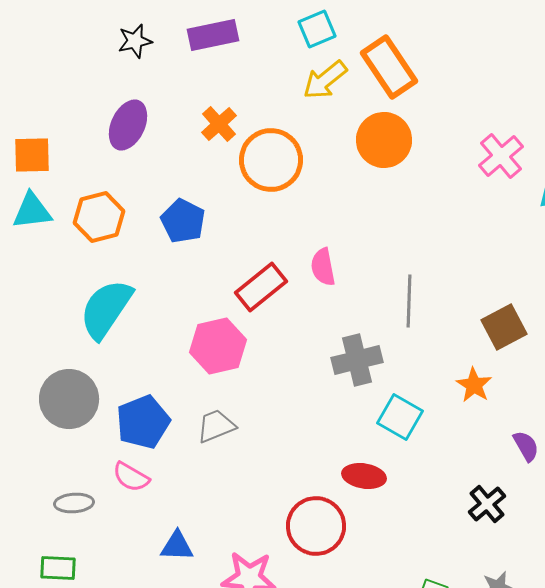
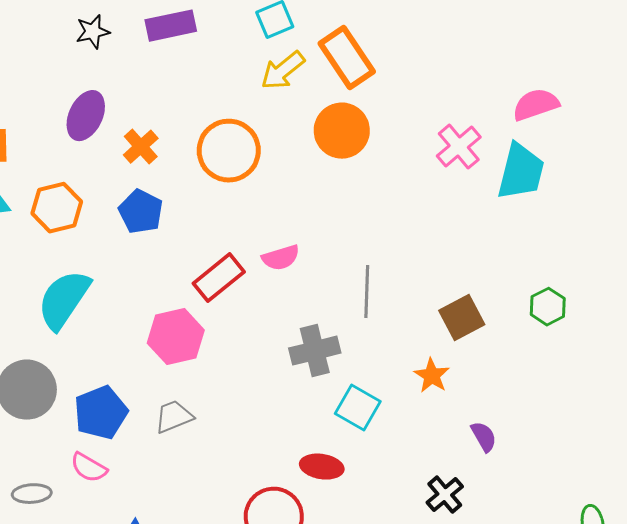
orange cross: (219, 124) -> (141, 147), moved
pink semicircle: (323, 267) -> (281, 258), turned -96

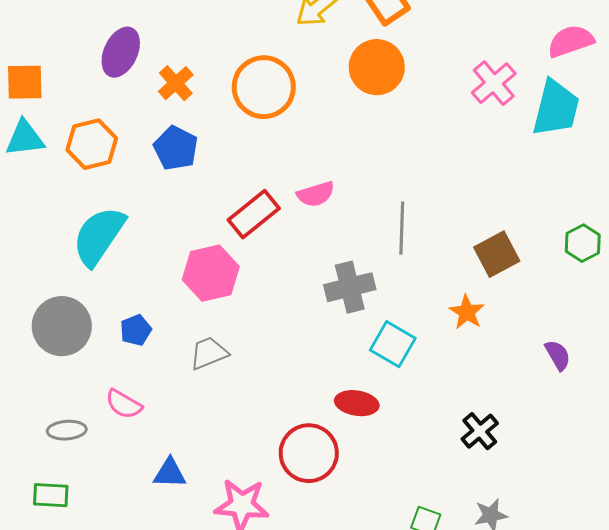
blue pentagon: (101, 413) -> (136, 330), moved, size x0.6
purple semicircle: (484, 437) -> (558, 355), moved

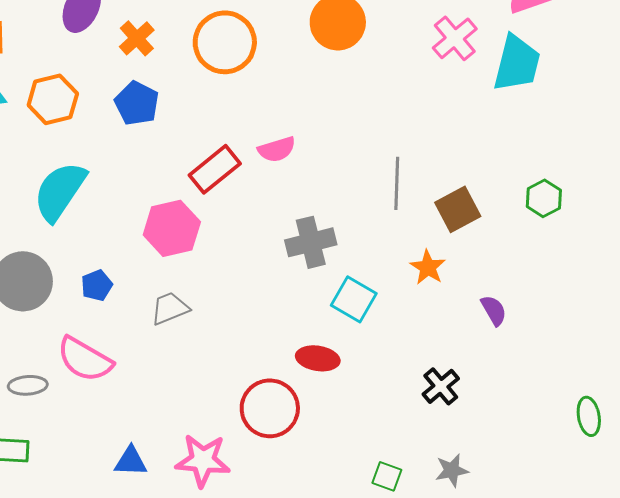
gray line: (402, 228) -> (397, 183), moved
purple semicircle: (558, 355) -> (494, 310), moved
pink semicircle: (124, 404) -> (85, 359), size x1.5
blue triangle: (170, 473) -> (131, 461), moved

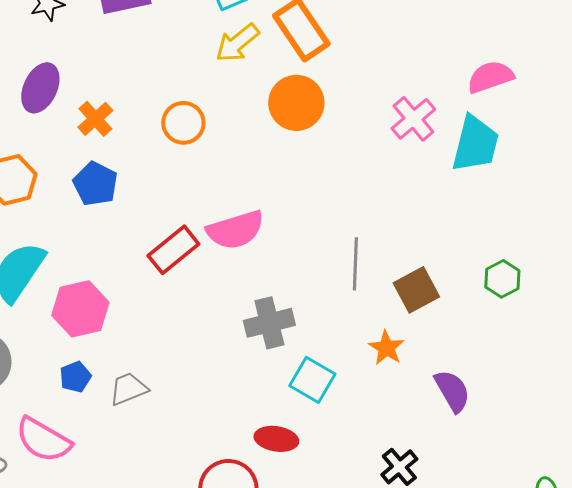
orange circle: (225, 42) -> (183, 123), size x0.7
pink semicircle: (277, 149) -> (235, 230), size x1.5
pink hexagon: (172, 228) -> (80, 309), moved
blue pentagon: (97, 285) -> (75, 377), moved
purple semicircle: (494, 310) -> (452, 391), size x1.4

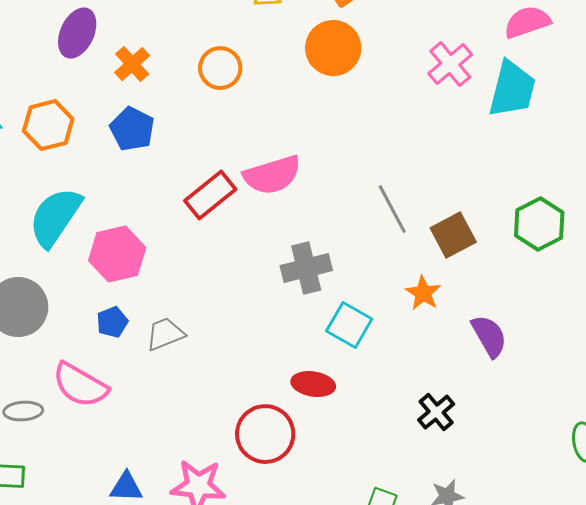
gray line: (355, 264) -> (392, 209), turned -30
green hexagon: (502, 279) -> (539, 224), size x1.4

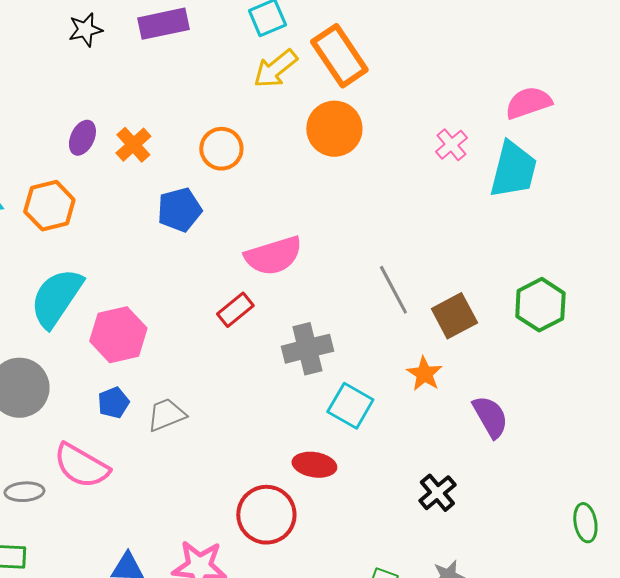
purple ellipse: (77, 33) -> (82, 138), moved, size x0.7
pink cross: (450, 64) -> (451, 145), size x0.7
blue pentagon: (132, 129) -> (179, 210), moved, turned 30
red rectangle: (210, 195) -> (235, 310), moved, size x0.7

